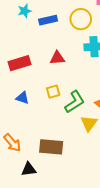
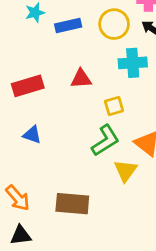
yellow square: (53, 92) -> (114, 106), moved
black triangle: (29, 169) -> (21, 235), moved

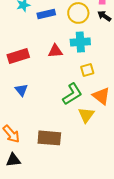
cyan cross: (133, 63) -> (80, 42), moved
yellow square: (114, 106) -> (87, 70), moved
blue triangle: (32, 135) -> (21, 90), turned 32

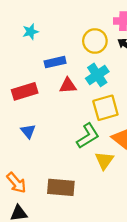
blue rectangle: (46, 14) -> (55, 62), moved
cyan cross: (80, 42) -> (97, 75), turned -30
yellow square: (87, 70) -> (105, 108), size x1.6

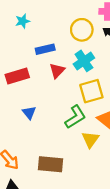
red triangle: (68, 86) -> (57, 71), turned -42
blue triangle: (28, 131) -> (29, 113), moved

